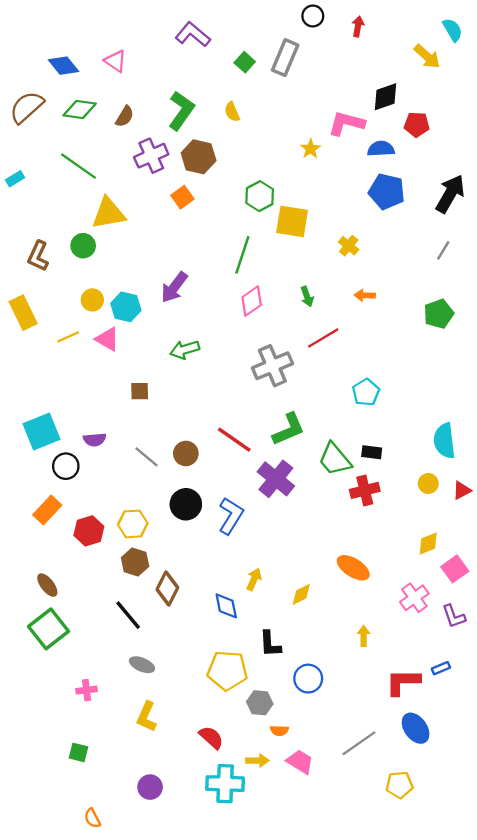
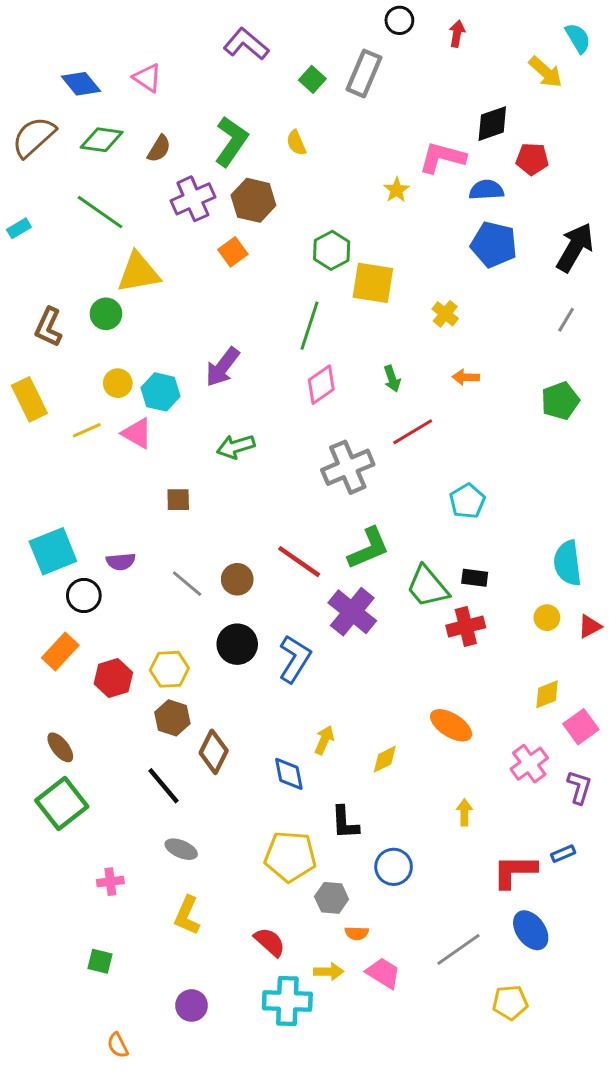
purple L-shape: (454, 616) -> (579, 787), turned -144

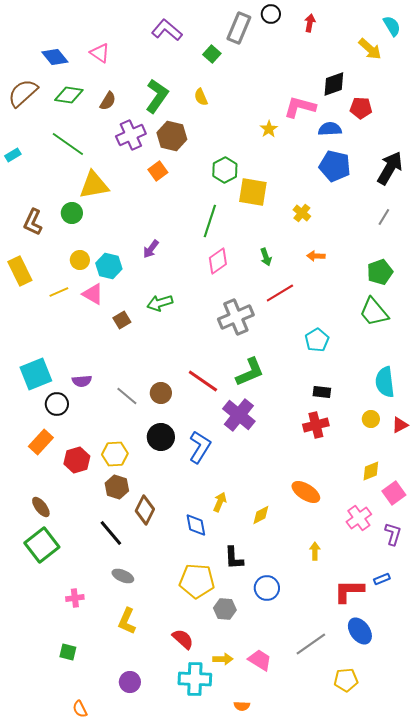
gray rectangle: (364, 73) -> (239, 28), moved
purple arrow: (222, 367) -> (151, 249), size x0.7
brown square: (178, 500) -> (122, 320), moved, turned -30
green trapezoid: (427, 587) -> (374, 312), moved
orange semicircle: (357, 933) -> (242, 706), moved

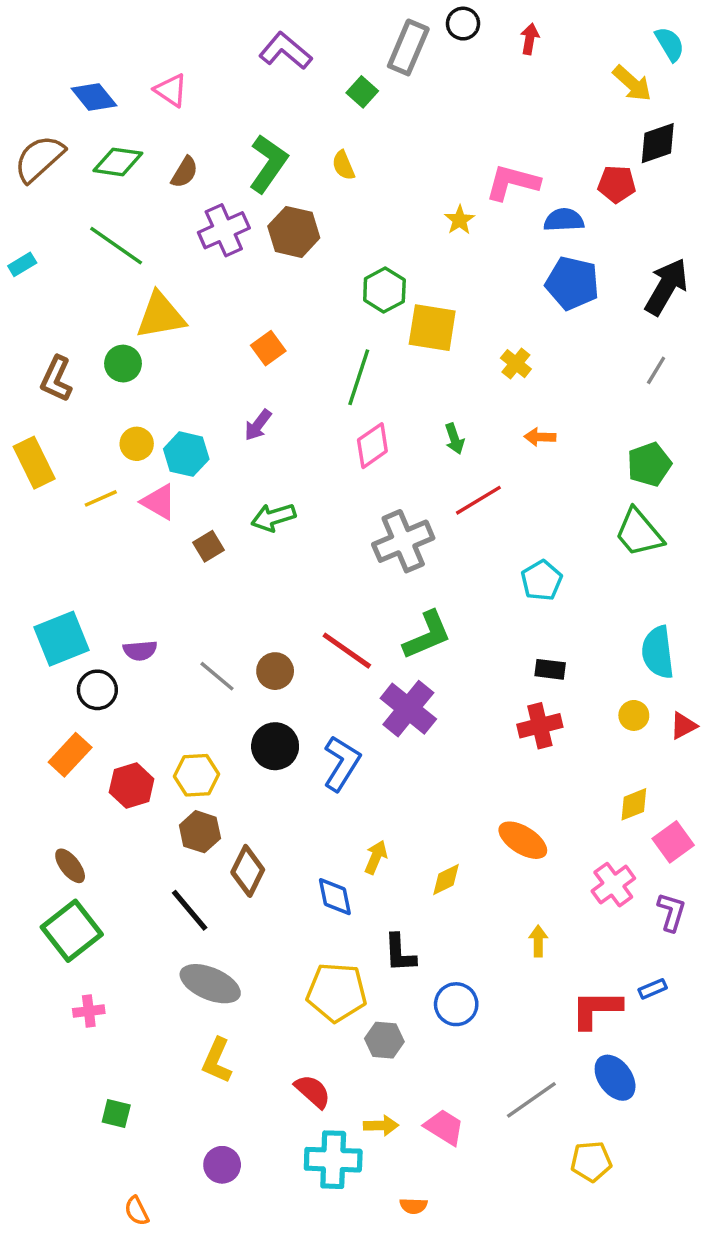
black diamond: (334, 84) -> (658, 143), moved
orange square: (158, 171) -> (268, 348), moved
gray ellipse: (123, 576) -> (210, 984), size x1.6
pink cross: (75, 598) -> (89, 1011), moved

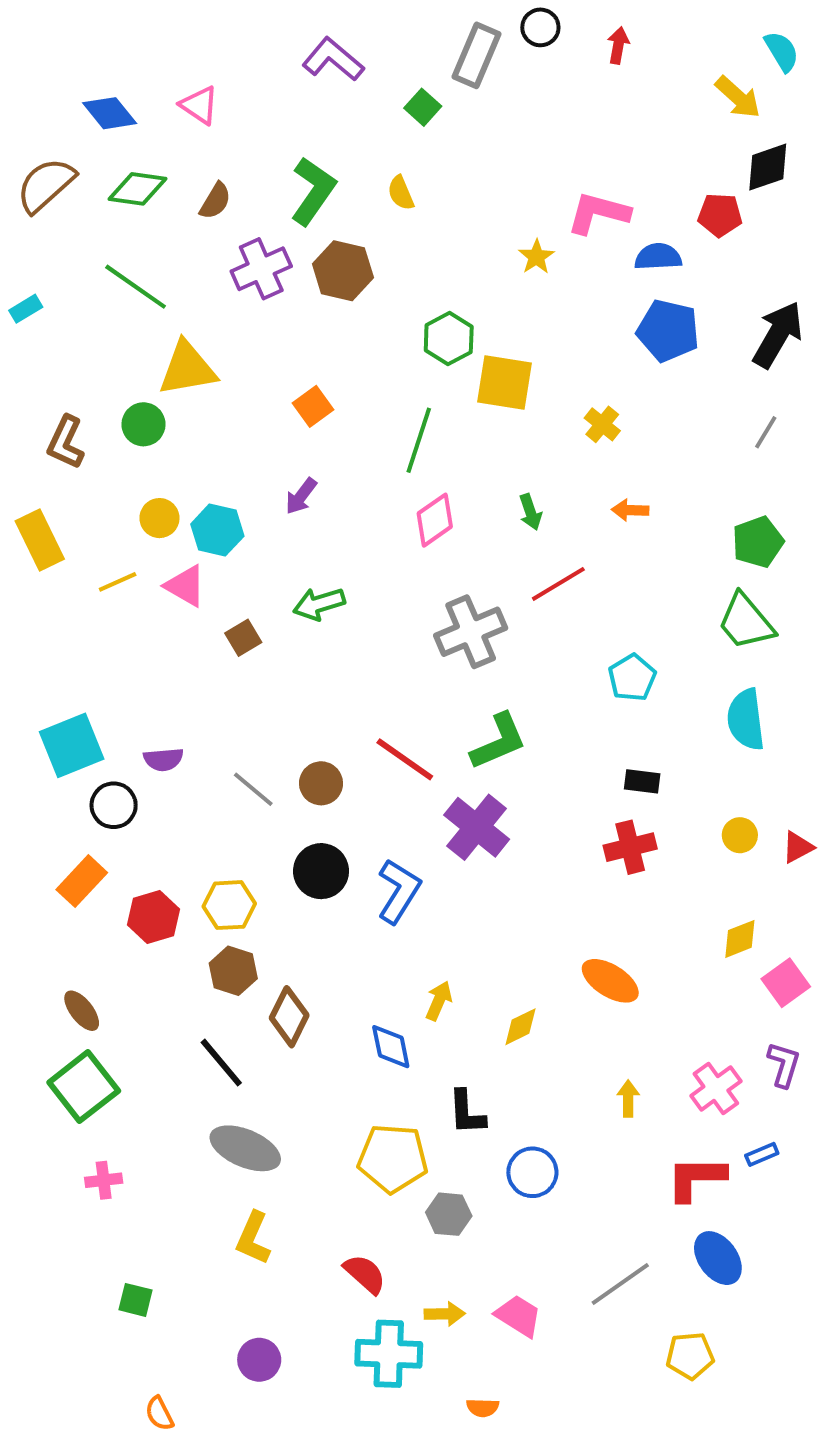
cyan semicircle: (658, 652) -> (746, 720), moved
pink cross: (613, 885) -> (716, 1088), moved

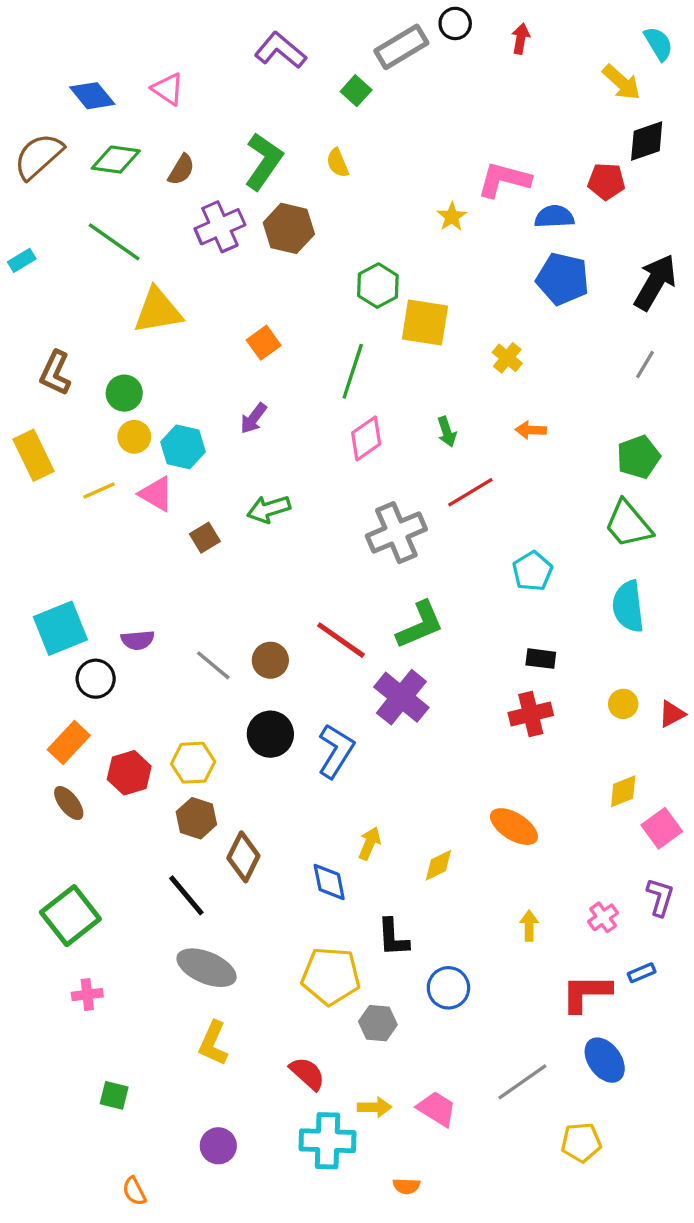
gray rectangle: (477, 55) -> (401, 47), turned 36
green circle: (144, 424) -> (124, 393), moved
brown ellipse: (82, 1011) -> (69, 803), moved
pink cross: (716, 1088) -> (603, 917), size x0.7

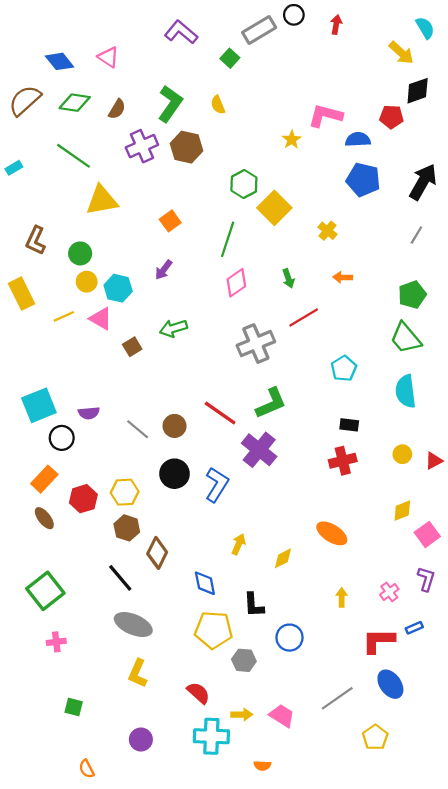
yellow square: (425, 323) -> (274, 208), turned 36
blue diamond: (329, 882) -> (205, 583), moved
yellow pentagon: (581, 1142) -> (375, 737), turned -30

